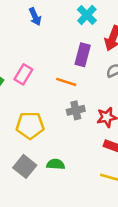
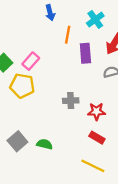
purple rectangle: (83, 55) -> (85, 53), turned -30
orange line: (66, 82) -> (68, 35), moved, turned 72
yellow pentagon: (30, 125) -> (22, 86), moved

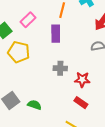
purple rectangle: (85, 53) -> (56, 34), moved
pink rectangle: (31, 61) -> (28, 20), moved

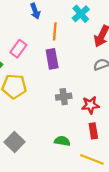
red rectangle: (81, 103) -> (93, 131), turned 56
green semicircle: (34, 105) -> (62, 141), moved

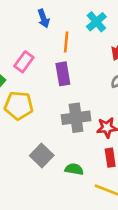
gray cross: (64, 97) -> (76, 118), size x1.5
gray square: (15, 142) -> (42, 155), moved

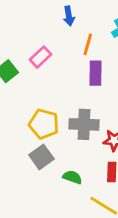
purple rectangle: (63, 74) -> (95, 73), moved
yellow pentagon: (19, 106) -> (44, 124), moved

